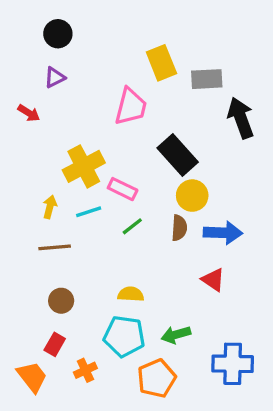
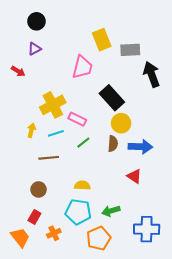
brown line: (55, 247) -> (49, 158), moved

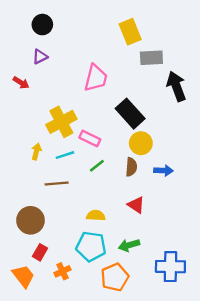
yellow rectangle: (102, 40) -> (130, 32), moved
blue arrow: (140, 147) -> (163, 170), size x0.7
red triangle: (134, 176) -> (136, 205), moved
brown circle: (39, 189) -> (30, 220), moved, size x1.5

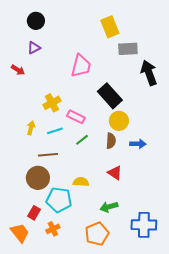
yellow cross: (61, 122) -> (52, 103), size x0.7
brown circle: (30, 220) -> (38, 178), moved
cyan pentagon: (91, 246) -> (59, 200), moved

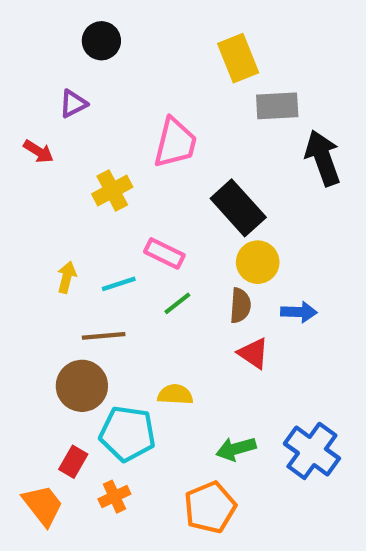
black circle: (36, 21) -> (101, 41), moved
yellow cross: (52, 103) -> (112, 191), moved
red triangle: (115, 173) -> (253, 353), moved
blue cross: (144, 225) -> (312, 451), moved, turned 35

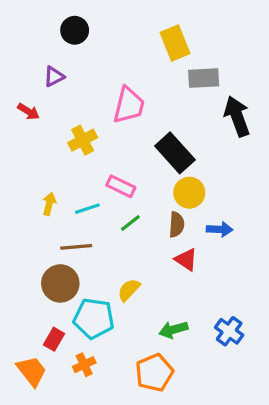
yellow semicircle: (175, 395) -> (129, 290), turned -50
blue cross: (312, 451) -> (229, 331), size x0.7

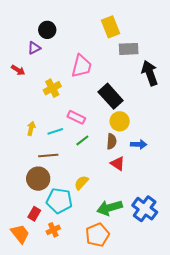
black circle: (75, 30) -> (47, 30), moved
green arrow: (173, 330) -> (110, 208), size x1.4
blue cross: (229, 331) -> (145, 209), size x1.4

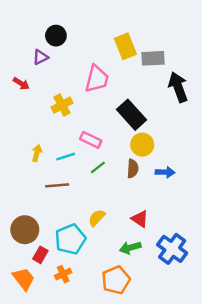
yellow rectangle: (111, 27) -> (125, 46), moved
red triangle: (118, 164) -> (140, 219), moved
brown circle: (38, 179) -> (25, 230), moved
cyan pentagon: (59, 201) -> (70, 239), turned -30
green arrow: (110, 208) -> (130, 248), size x0.7

